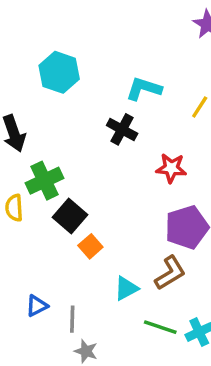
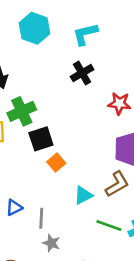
cyan L-shape: (144, 89) -> (85, 34), moved, turned -32
black cross: (122, 129) -> (82, 73), turned 30
black square: (70, 216) -> (41, 139), turned 30

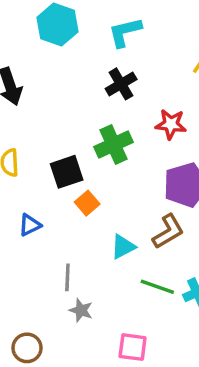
green cross: (22, 111) -> (114, 144), moved
blue triangle: (14, 208) -> (30, 225), moved

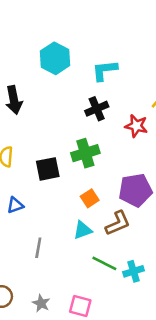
red star: (171, 124) -> (136, 126), moved
orange square: (87, 203) -> (90, 198), moved
gray star: (81, 310) -> (41, 303), moved

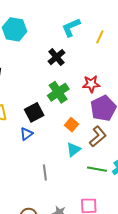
cyan L-shape: (105, 70) -> (71, 27), moved
red star: (136, 126) -> (91, 84), moved
blue triangle: (15, 205) -> (26, 134), moved

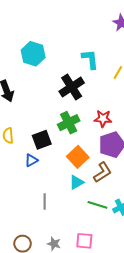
cyan L-shape: (71, 27) -> (90, 59), turned 100
black cross: (57, 57) -> (72, 87), size x1.4
orange square: (71, 125) -> (78, 157), size x1.5

